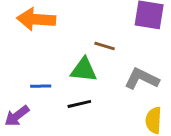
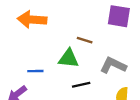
black line: (79, 104) -> (81, 85), moved

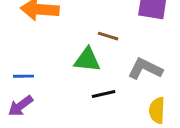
blue line: (35, 71) -> (23, 76), moved

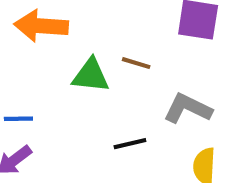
green triangle: (87, 60) -> (91, 75), moved

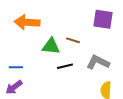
black line: (130, 144) -> (65, 66), moved

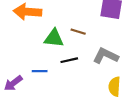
blue line: (16, 67) -> (40, 71), moved

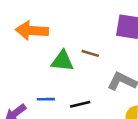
black line: (69, 60) -> (80, 104), moved

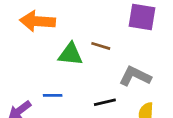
black line: (80, 104) -> (105, 102), moved

